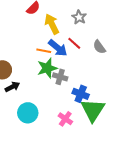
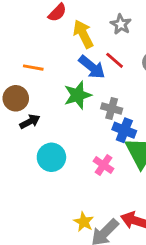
orange line: (44, 51) -> (33, 68), moved
gray cross: (60, 77) -> (112, 108), moved

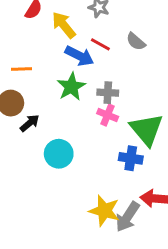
blue cross: (124, 130) -> (131, 158), moved
pink cross: (104, 165) -> (108, 115), moved
yellow star: (84, 222) -> (104, 211), size x1.5

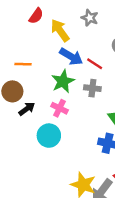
red line: (100, 44) -> (95, 64), moved
pink cross: (108, 115) -> (59, 108), moved

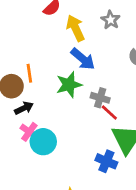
orange line: (23, 64) -> (29, 73), moved, turned 70
red line: (95, 64) -> (109, 113), moved
pink cross: (59, 108) -> (29, 132), moved

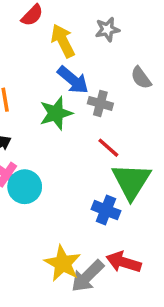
gray star: (111, 20) -> (107, 29), turned 30
gray cross: (100, 98) -> (100, 103), moved

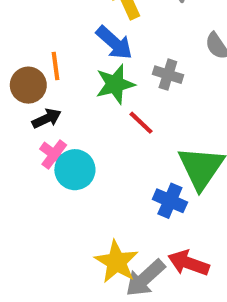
blue arrow: (73, 80) -> (114, 43), moved
red line: (108, 148) -> (141, 123), moved

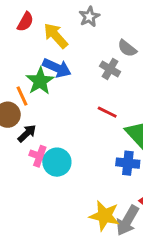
gray cross: (168, 75) -> (110, 69), moved, turned 30
green star: (115, 84) -> (40, 81), moved
red line: (141, 123) -> (107, 112), moved

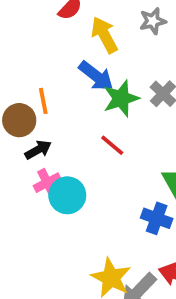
green star: (40, 81) -> (121, 98), moved
red line: (107, 112) -> (112, 145), moved
pink cross: (40, 156) -> (47, 183), turned 30

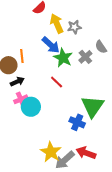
gray star: (153, 21) -> (74, 27), moved
green star: (121, 98) -> (63, 58), turned -30

